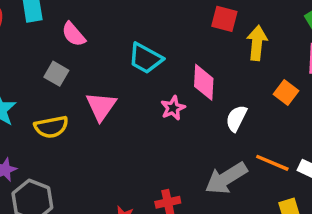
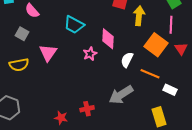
orange square: (286, 93) -> (156, 45), size x1.6
orange line: (272, 163) -> (150, 74), moved

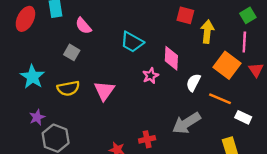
pink triangle: (48, 53) -> (104, 91), moved

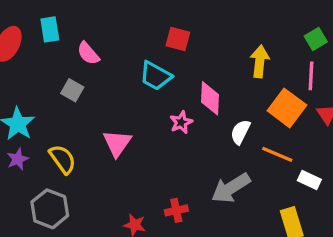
red square: (185, 15) -> (178, 39), moved
yellow semicircle: (68, 88) -> (63, 159), moved, turned -115
purple star: (37, 117) -> (18, 159), moved

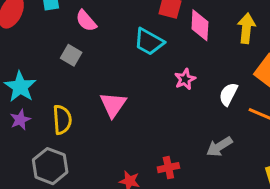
pink diamond: (210, 98) -> (200, 25), moved
pink star: (181, 122) -> (185, 79), moved
yellow semicircle: (63, 159) -> (62, 120), turned 32
gray arrow: (231, 188) -> (219, 147), size x0.7

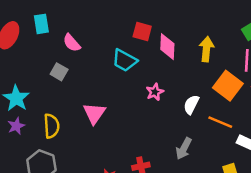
gray arrow: (219, 147) -> (184, 149), turned -30

